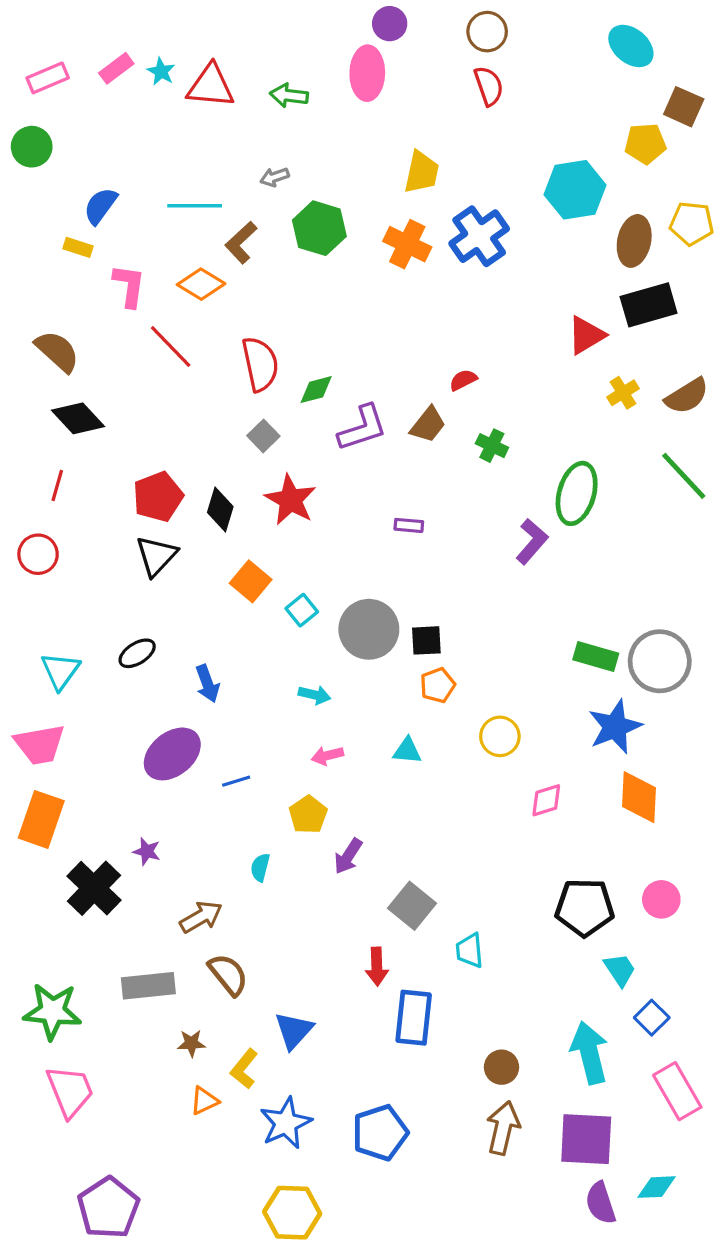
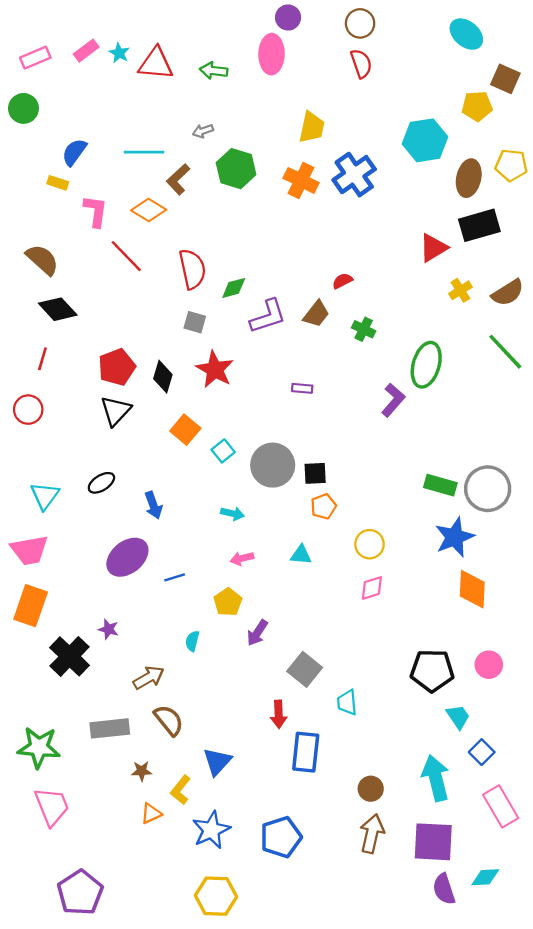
gray square: (263, 436) -> (195, 322), turned -30
pink diamond: (546, 800) -> (372, 588), moved

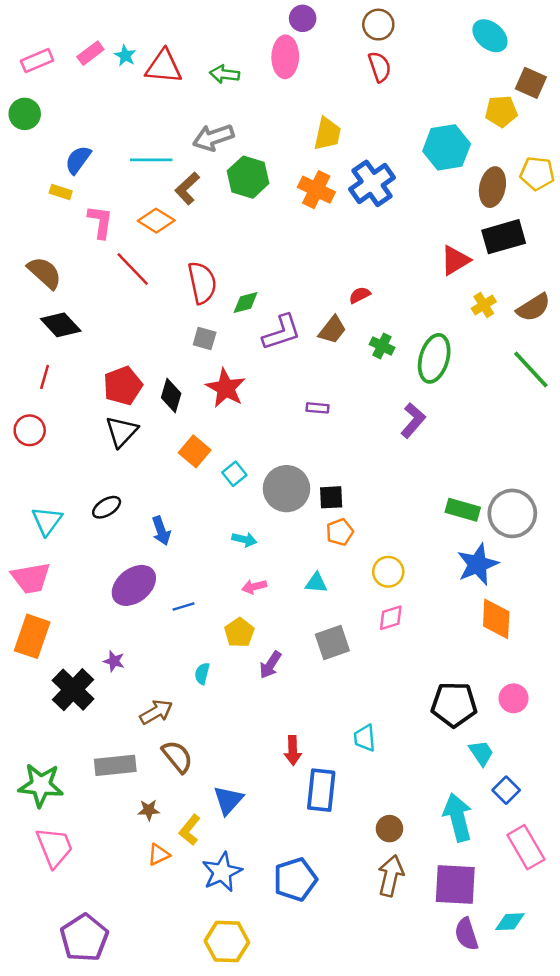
gray arrow: (203, 131) -> (213, 137), size x1.8
green ellipse: (426, 365) -> (434, 358), moved
gray square: (305, 669) -> (332, 642), moved, turned 32

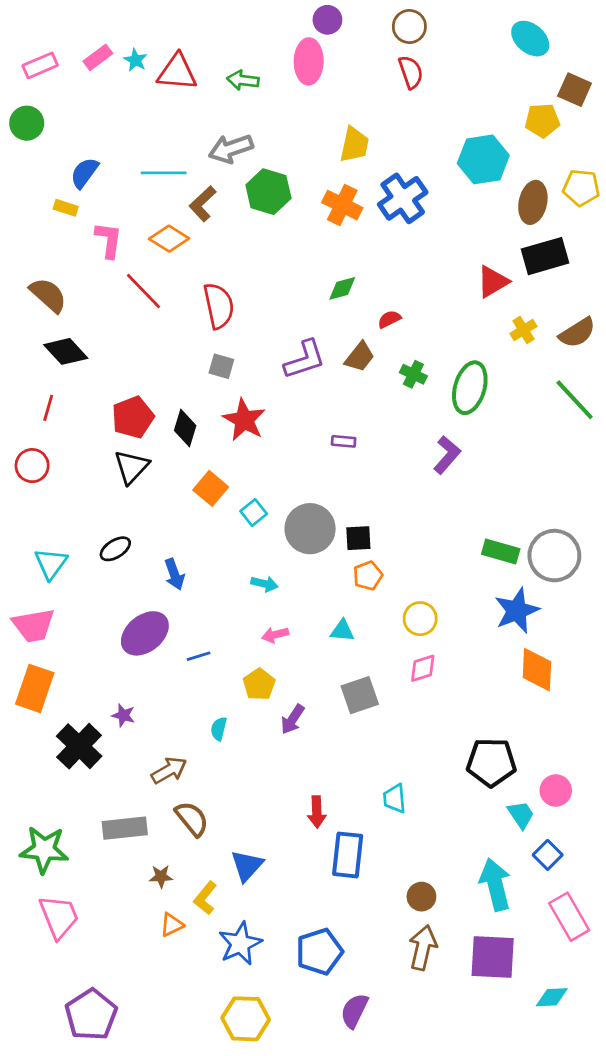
green diamond: (246, 303) -> (342, 288), moved
pink circle: (514, 698) -> (556, 790), moved
purple semicircle: (466, 934) -> (354, 1011), moved, turned 44

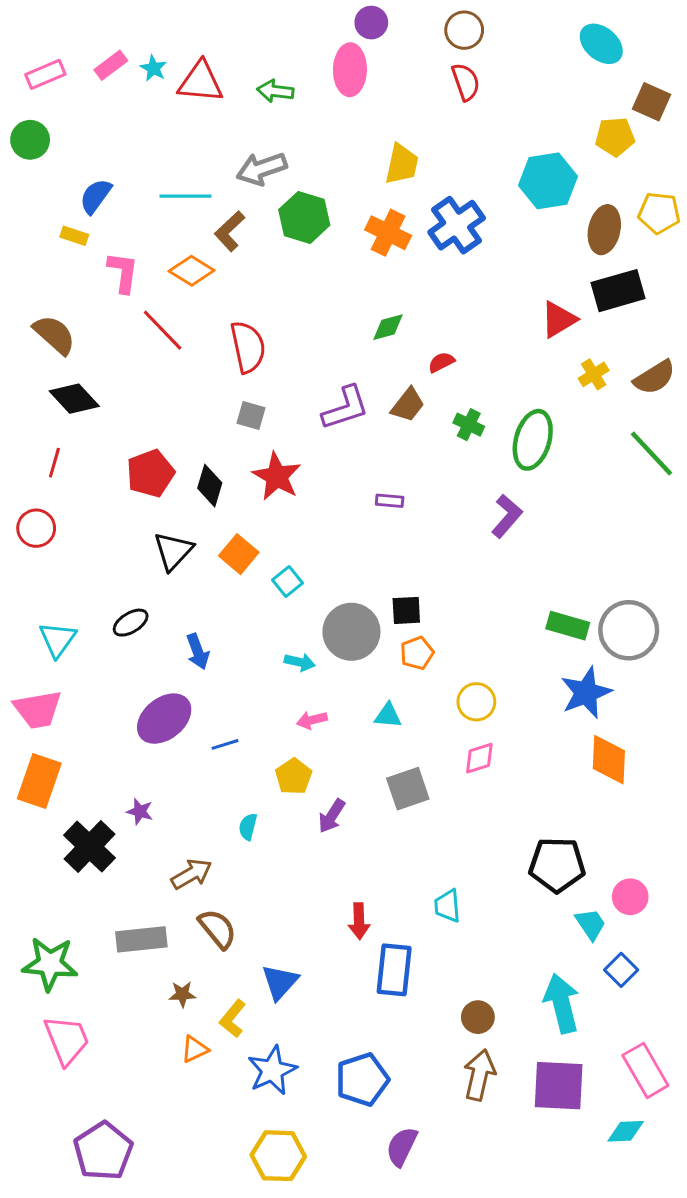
black triangle: (131, 467) -> (173, 551), moved
gray circle: (310, 529) -> (351, 632), moved
pink rectangle: (569, 917) -> (645, 1070), moved

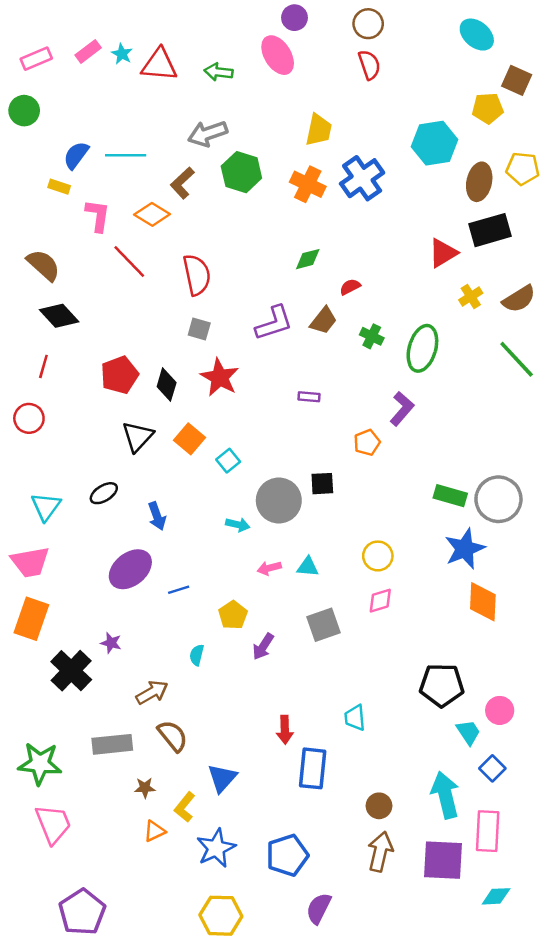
pink ellipse: (350, 70) -> (278, 55), turned -33
cyan line: (185, 196) -> (126, 155), moved
orange pentagon: (417, 653) -> (367, 443), moved
pink arrow: (312, 720) -> (269, 568), moved
pink rectangle: (645, 1070) -> (488, 831), moved, turned 33

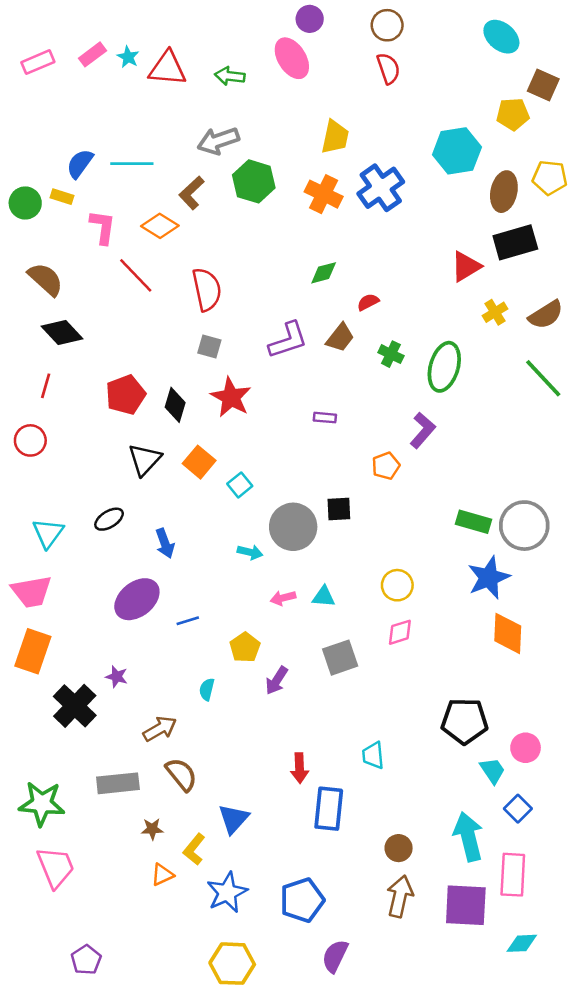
green circle: (24, 111) -> (25, 203), moved
purple pentagon: (82, 912) -> (86, 960), size x0.6

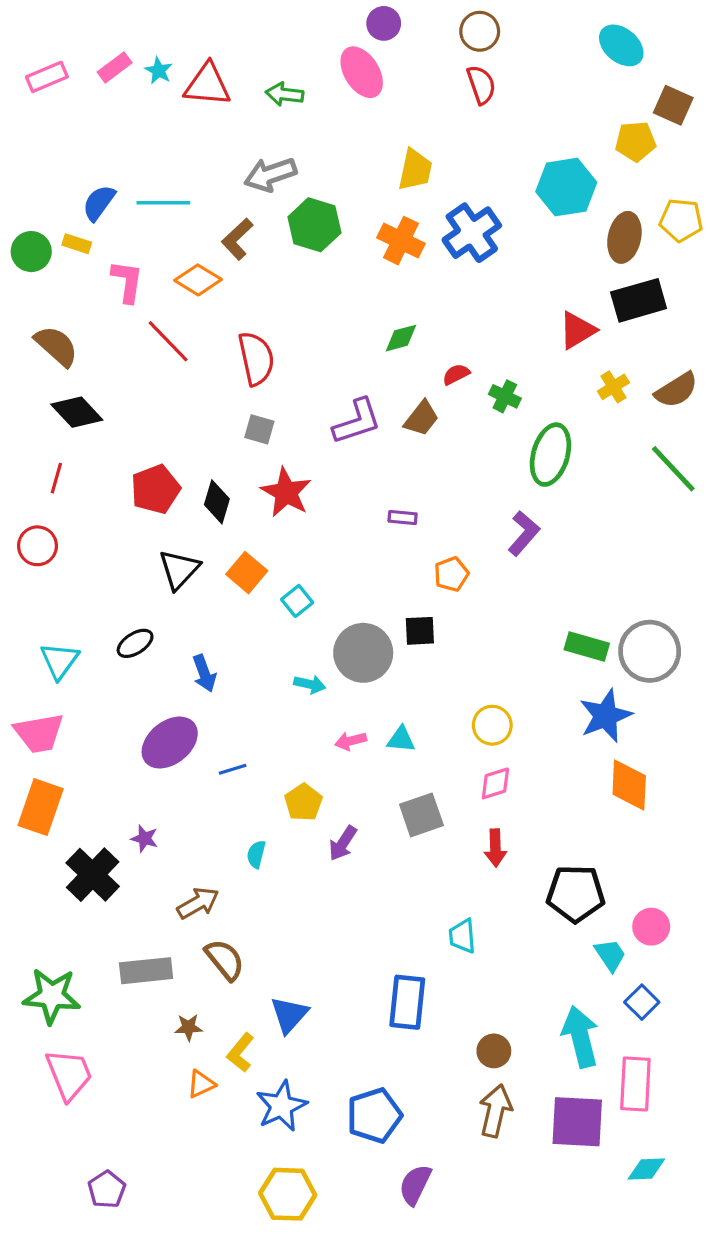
green cross: (391, 354) -> (505, 396), moved
orange pentagon: (386, 466) -> (451, 574), moved
red arrow: (299, 768) -> (495, 848), moved

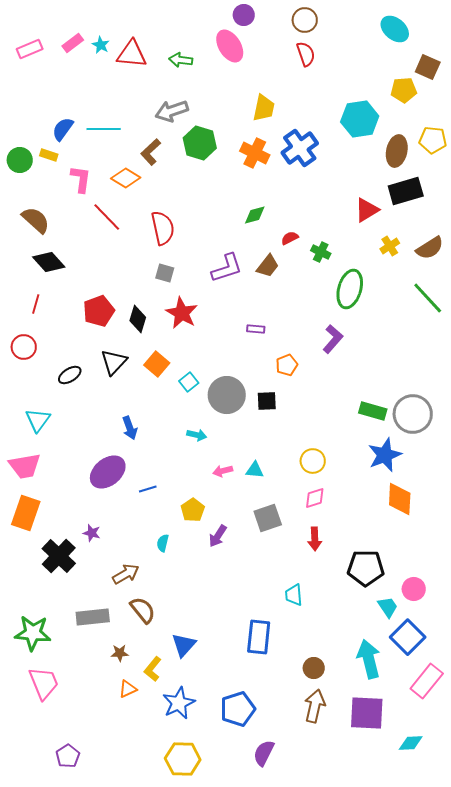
black ellipse: (135, 643) -> (70, 375), moved
gray circle: (363, 653) -> (227, 395), moved
blue square: (642, 1002) -> (408, 637), size x1.6
pink rectangle: (635, 1084) -> (427, 681), moved, turned 36

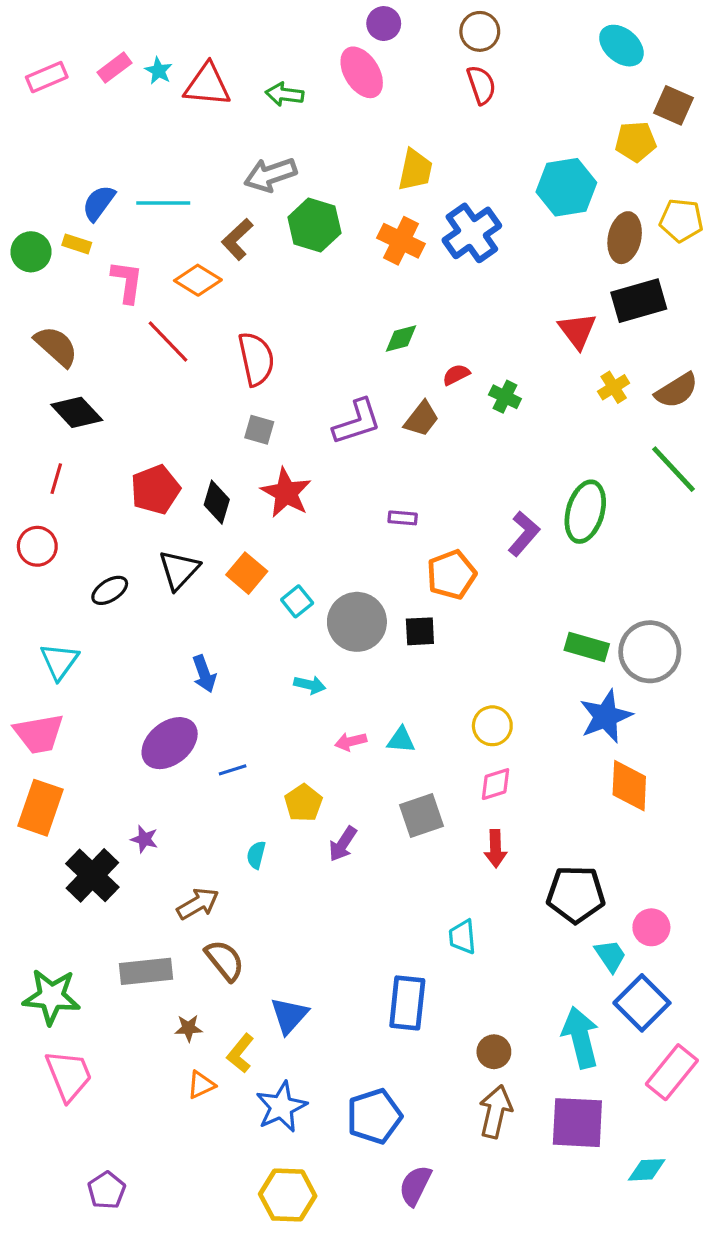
red triangle: (367, 210) -> (577, 331), turned -36
green ellipse: (350, 289) -> (585, 512), moved
orange pentagon: (287, 365) -> (451, 575), size x1.4

